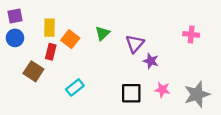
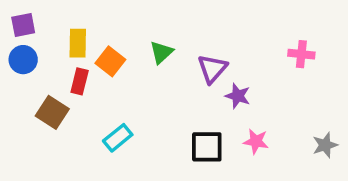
gray star: (197, 94) -> (325, 145), moved, size x0.6

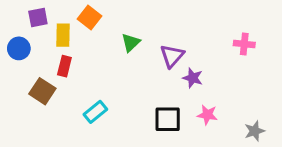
purple square: (23, 25) -> (38, 18), moved
orange square: (110, 61) -> (90, 18), moved
gray star: (325, 145) -> (255, 131), moved

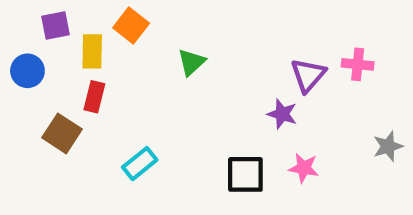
purple triangle: (172, 56) -> (308, 75), moved
gray star: (255, 131) -> (388, 146), moved

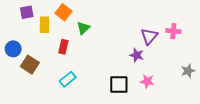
green triangle: (192, 62) -> (83, 28), moved
blue circle: (27, 71) -> (13, 49), moved
red rectangle: (94, 97) -> (63, 47), moved

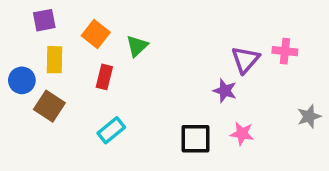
orange square: (63, 12) -> (96, 34), moved
yellow rectangle: (45, 25) -> (55, 60), moved

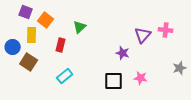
purple square: (44, 20) -> (26, 12), turned 32
orange square: (96, 34) -> (46, 20), moved
purple star: (225, 91) -> (123, 53), moved

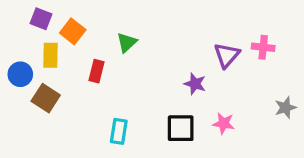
cyan rectangle: (65, 76) -> (119, 131), moved, turned -42

